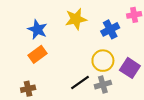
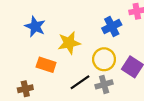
yellow star: (76, 19) -> (69, 43), moved
orange rectangle: (37, 54) -> (46, 65), moved, turned 54

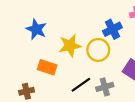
yellow circle: (104, 59) -> (98, 50), moved

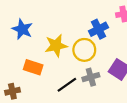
gray cross: (105, 87) -> (91, 77), moved

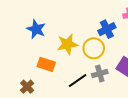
brown cross: (12, 91) -> (27, 87), turned -32

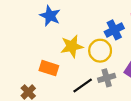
blue star: (36, 29) -> (50, 16), moved

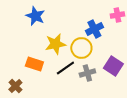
black line: (83, 85) -> (65, 68), moved

